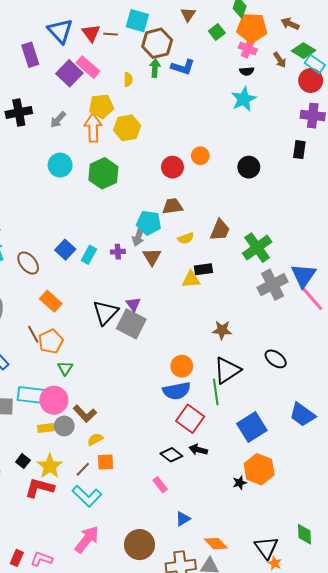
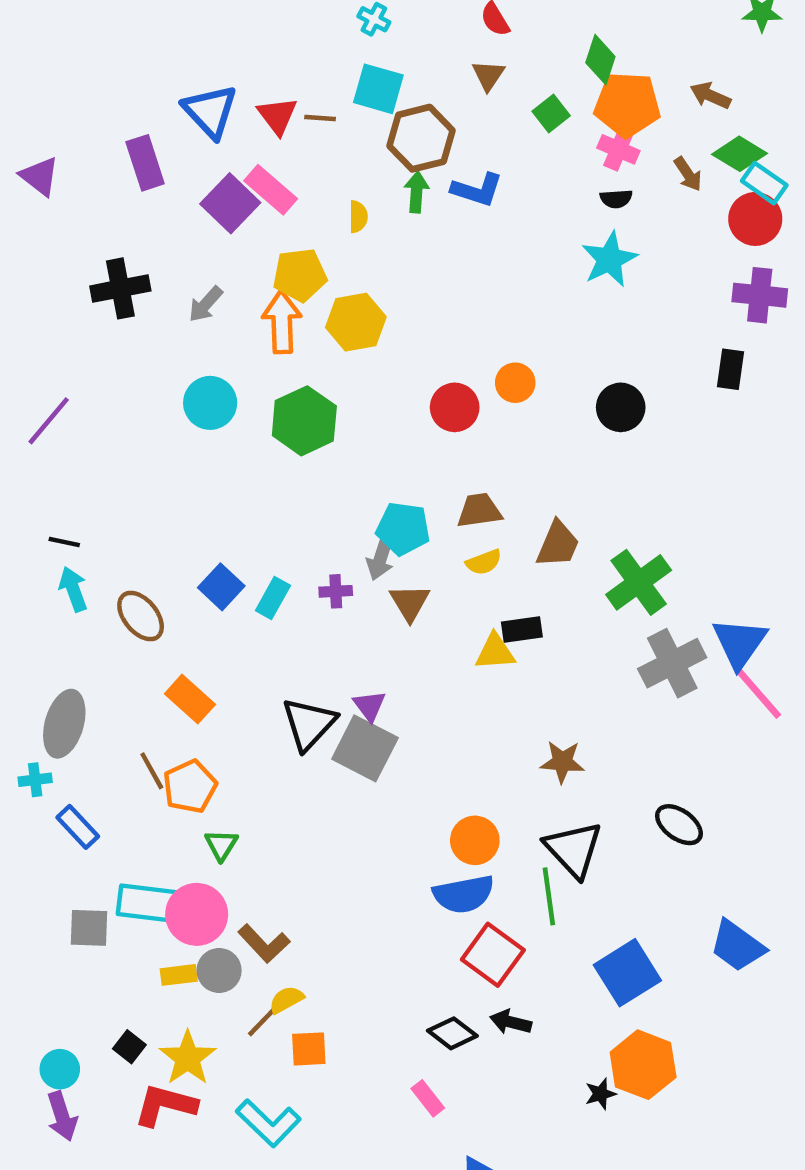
brown trapezoid: (172, 206) -> (479, 511), moved
black triangle: (227, 370) -> (574, 849), turned -40
brown line: (83, 469) -> (262, 1022), moved

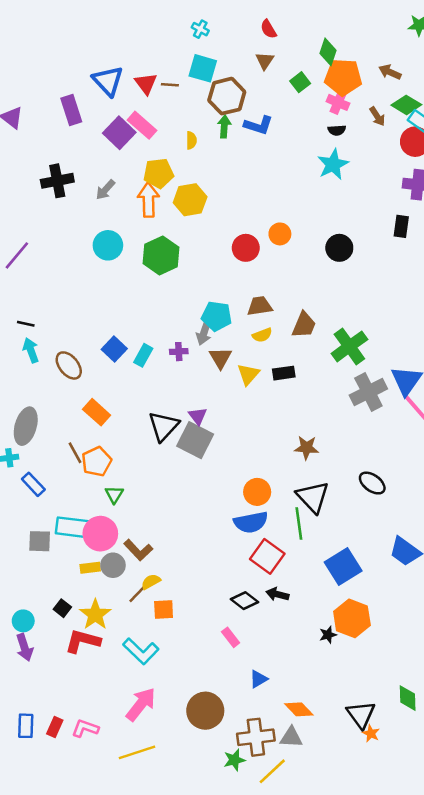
yellow triangle: (495, 652) -> (248, 374), moved, turned -45

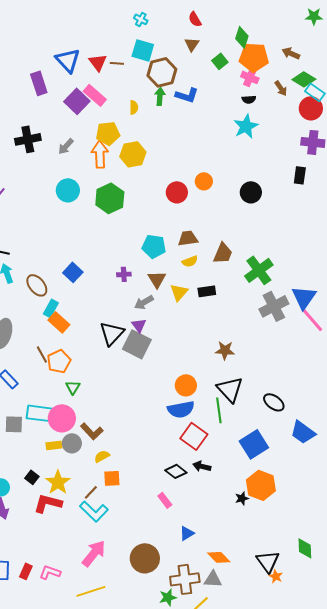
gray arrow: (204, 333) -> (144, 302), moved, turned 42
cyan rectangle: (143, 355) -> (51, 308), moved
black ellipse: (372, 483) -> (274, 402), moved
brown line: (137, 594) -> (91, 492), moved

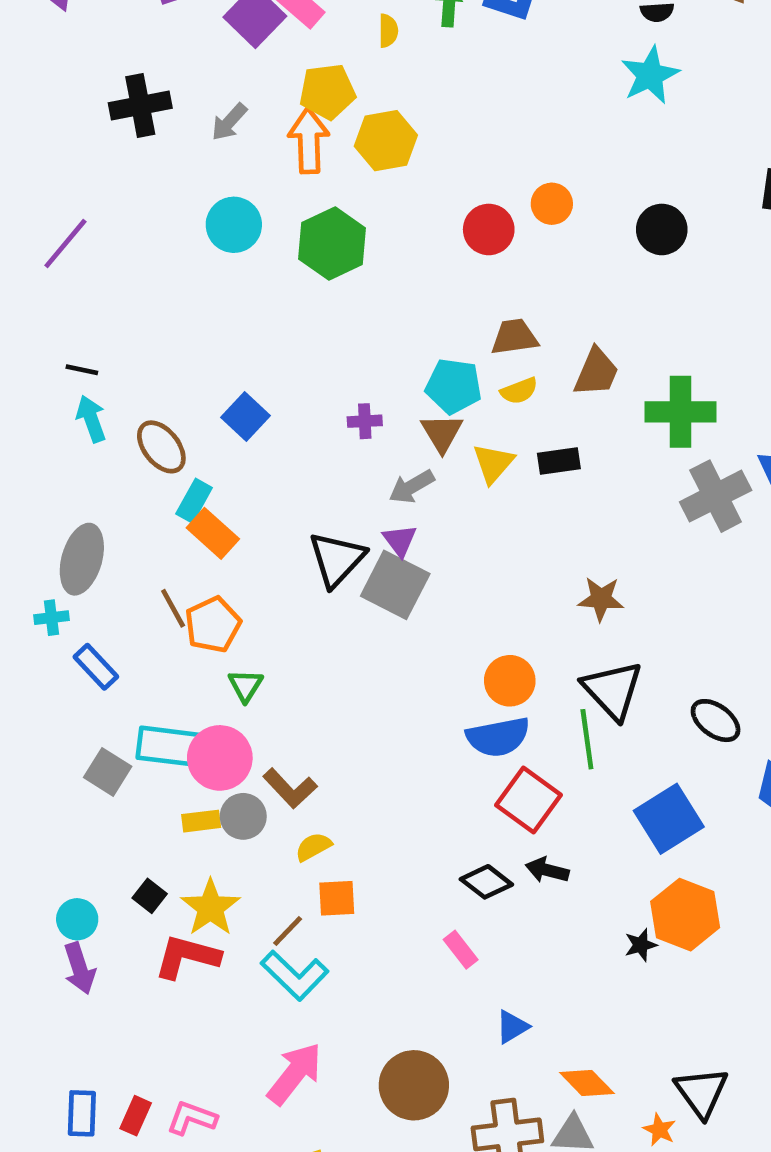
cyan pentagon: (154, 246) -> (454, 386), moved
green cross: (259, 270) -> (680, 412), turned 36
gray square: (14, 424) -> (108, 772), turned 30
orange star: (276, 576) -> (659, 1130), moved

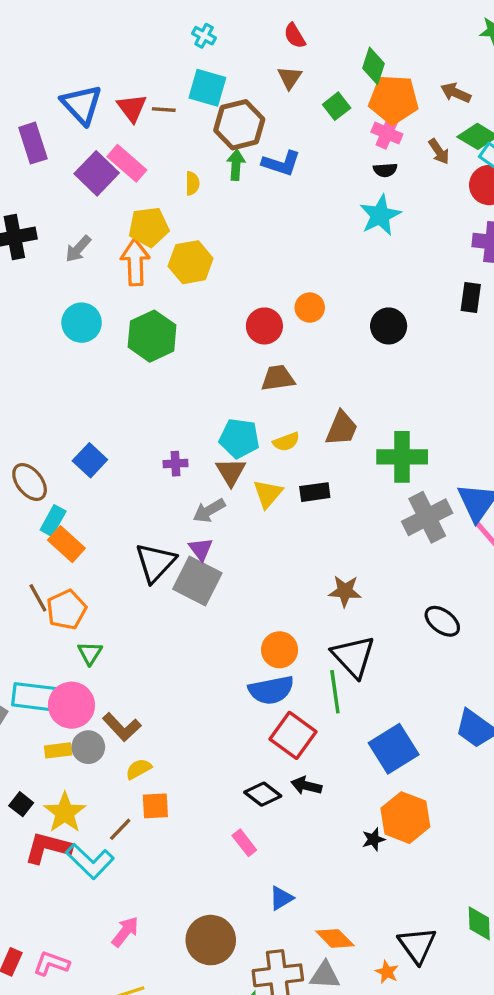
brown trapezoid: (514, 337) -> (278, 378), moved
black ellipse: (716, 721) -> (442, 621), moved
cyan L-shape: (295, 975) -> (90, 861), moved
pink arrow: (295, 1074) -> (125, 932), size x0.7

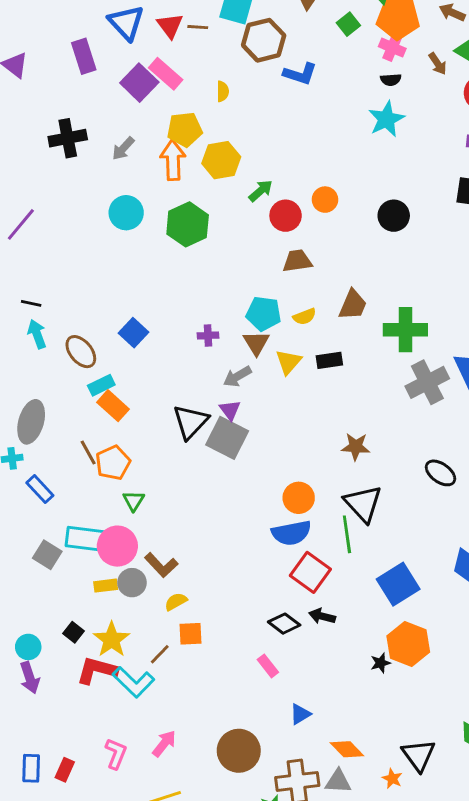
green arrow: (236, 165) -> (261, 191), moved, turned 45
cyan rectangle: (53, 521) -> (101, 385), turned 35
pink L-shape: (51, 964) -> (116, 754), moved, turned 92

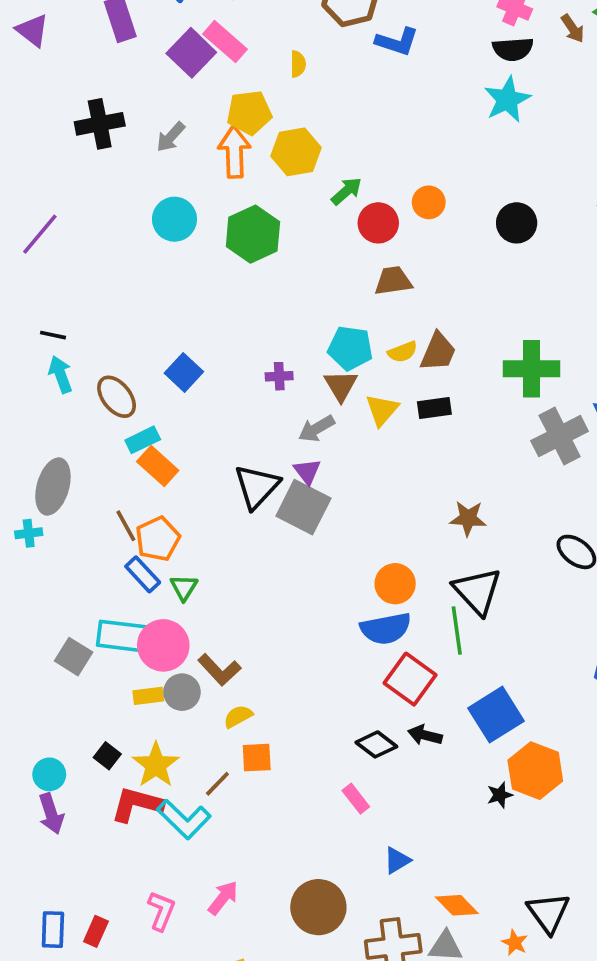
black semicircle: (391, 80) -> (513, 49), size x1.5
brown trapezoid: (353, 305) -> (438, 352), moved
blue rectangle: (40, 489) -> (143, 574), moved
blue square: (398, 584) -> (496, 715), moved

